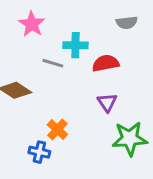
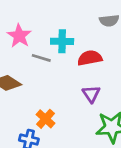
pink star: (32, 24) -> (19, 36), moved

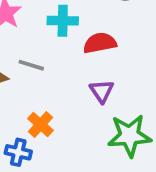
gray line: (41, 58) -> (31, 65), moved

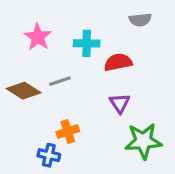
gray line: (31, 65) -> (60, 81), turned -35
orange cross: (40, 124) -> (68, 132), turned 30

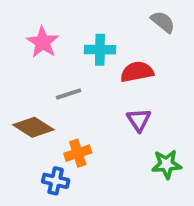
gray semicircle: (140, 20) -> (163, 22), turned -135
brown diamond: (24, 91) -> (33, 127), moved
green star: (143, 141) -> (167, 164), size x0.7

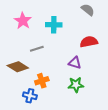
red semicircle: (137, 72) -> (89, 42), moved
purple triangle: (139, 120) -> (75, 63), turned -40
green star: (167, 164) -> (76, 85), moved

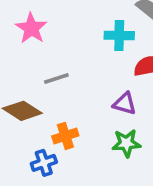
cyan cross: (54, 25) -> (119, 35), moved
blue cross: (30, 96) -> (44, 163), turned -32

